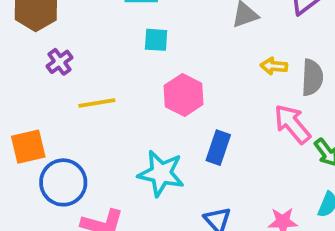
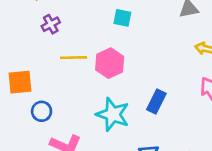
pink hexagon: (184, 95) -> (110, 63), moved
blue circle: (63, 182) -> (42, 111), size x0.6

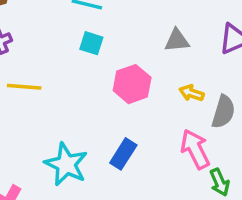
pink hexagon: (110, 63) -> (132, 84), moved

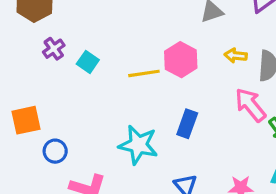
cyan square: (91, 43) -> (88, 62), moved, turned 30
yellow line: (24, 87) -> (144, 73), moved

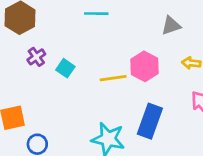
blue rectangle: (187, 124) -> (150, 121), size x1.4

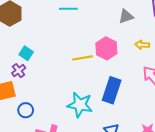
purple cross: (36, 57) -> (19, 71), moved
cyan square: (65, 68) -> (26, 53), moved

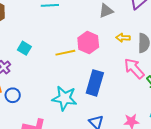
cyan square: (26, 53) -> (24, 48), moved
blue circle: (26, 110) -> (13, 95), moved

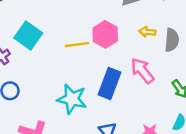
cyan square: (24, 48) -> (28, 35), size x1.6
pink arrow: (134, 69) -> (142, 71), moved

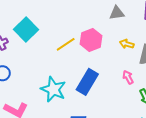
yellow line: (77, 45) -> (66, 44), turned -36
pink arrow: (142, 71) -> (128, 77), moved, size x0.6

